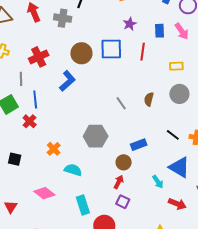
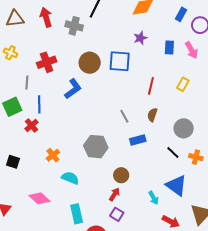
red line: (143, 52) -> (151, 86), moved
yellow rectangle: (176, 66) -> (183, 84), turned -64
gray circle: (179, 94) -> (184, 128), moved
blue rectangle: (139, 145) -> (138, 140), moved

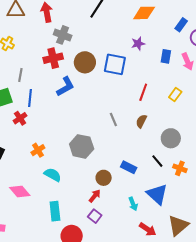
gray cross: (74, 26) -> (63, 35), moved
red cross: (47, 62) -> (53, 58), moved
blue rectangle: (138, 140) -> (129, 167), moved, turned 35

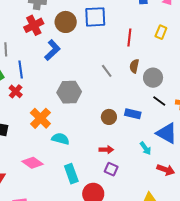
gray circle: (171, 138) -> (153, 78), moved
gray hexagon: (82, 146) -> (69, 92), moved
orange cross: (38, 150) -> (40, 118), size x1.5
brown circle: (104, 178) -> (109, 117), moved
red arrow: (95, 196) -> (106, 150), turned 64

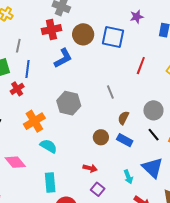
brown semicircle: (134, 66) -> (123, 118), moved
purple square: (111, 169) -> (98, 189), moved

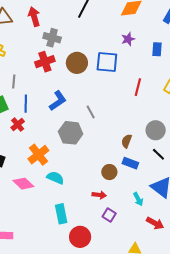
blue L-shape: (63, 58) -> (58, 101), moved
gray line: (110, 92) -> (91, 112), moved
brown circle: (101, 137) -> (109, 172), moved
pink diamond: (15, 162) -> (23, 184), moved

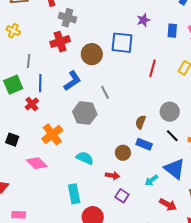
brown circle: (77, 63) -> (92, 54), moved
cyan semicircle: (55, 178) -> (85, 158), moved
cyan arrow: (138, 199) -> (151, 180), turned 80

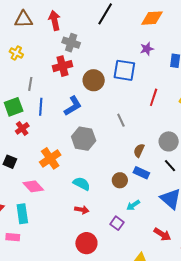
gray line: (105, 92) -> (121, 120), moved
red cross: (32, 104) -> (22, 128), moved
red arrow: (112, 176) -> (82, 210), moved
cyan arrow: (151, 180) -> (133, 205), moved
cyan rectangle: (74, 194) -> (22, 214), moved

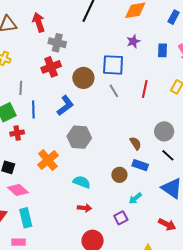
gray line: (121, 120) -> (114, 91), moved
red cross: (22, 128) -> (17, 133), turned 32
brown semicircle: (139, 150) -> (135, 143), turned 128
pink diamond: (33, 186) -> (18, 190), moved
purple square: (117, 223) -> (121, 218), turned 32

